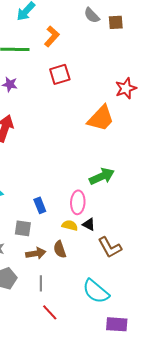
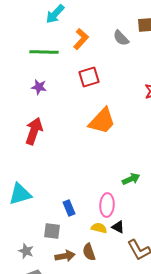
gray semicircle: (92, 15) -> (121, 38), moved
orange trapezoid: (101, 118) -> (102, 121), moved
green arrow: (102, 176) -> (131, 179), size x0.7

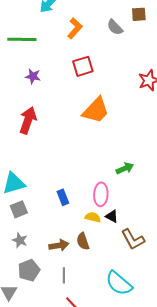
green line: (44, 52) -> (22, 39), moved
gray square: (52, 231) -> (19, 209), moved, turned -30

